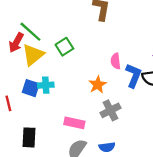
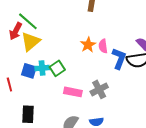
green square: (64, 47) -> (57, 68), moved
orange star: (98, 85) -> (88, 45), moved
pink rectangle: (74, 123) -> (73, 92), moved

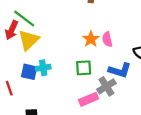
blue L-shape: (119, 59) -> (120, 70), moved, turned 90
green square: (57, 68) -> (84, 68), moved, turned 35
pink rectangle: (73, 92) -> (89, 99), moved, turned -30

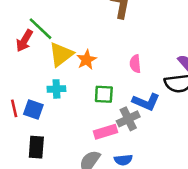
orange star: (91, 39) -> (86, 60), moved
yellow triangle: (29, 40) -> (61, 54), moved
blue square: (29, 72) -> (33, 110), moved

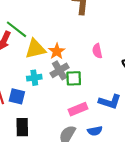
yellow triangle: (61, 54) -> (35, 49), turned 30
blue L-shape: (146, 102) -> (110, 102), moved
gray cross: (128, 119) -> (60, 70), moved

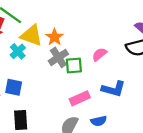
yellow triangle: (35, 49) -> (31, 35), turned 35
pink semicircle: (97, 51) -> (99, 54), moved, turned 64
cyan cross: (34, 78) -> (18, 51), moved, turned -32

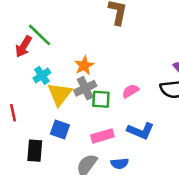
yellow triangle: (31, 35) -> (60, 94), moved, turned 40
blue square: (14, 87) -> (60, 130), moved

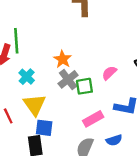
green line: (39, 35) -> (16, 41), turned 55
yellow triangle: (60, 94) -> (35, 105), moved
blue square: (60, 130) -> (44, 128), moved

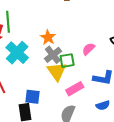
cyan cross: (27, 77) -> (17, 53), size x1.6
yellow triangle: (35, 105) -> (57, 71), moved
blue semicircle: (114, 140) -> (103, 105), moved

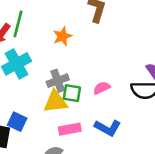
orange star: (48, 37) -> (62, 36), moved
yellow triangle: (57, 71) -> (55, 102), turned 40

